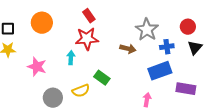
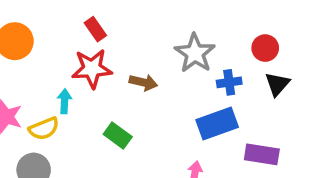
brown arrow: (128, 49) -> (143, 82), moved
yellow semicircle: (81, 91) -> (44, 129), moved

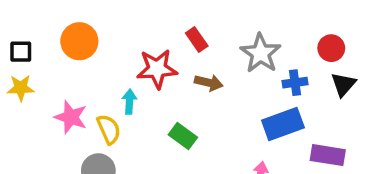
red rectangle: (95, 29) -> (197, 39), moved
yellow semicircle: (44, 129) -> (109, 129), turned -92

